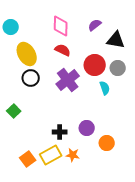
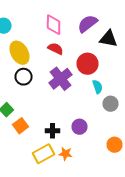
purple semicircle: (95, 25) -> (88, 24), size x1.5
gray circle: (118, 68) -> (110, 104), moved
orange circle: (107, 143) -> (114, 145), moved
orange square: (28, 159) -> (20, 126), moved

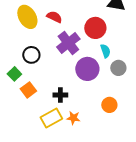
red semicircle: (56, 49) -> (54, 17), moved
black circle: (24, 77) -> (31, 55), moved
purple circle: (80, 127) -> (87, 69), moved, size x1.5
orange circle: (114, 145) -> (109, 105), moved

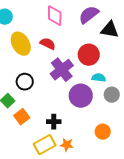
cyan semicircle: (105, 51) -> (99, 78), turned -64

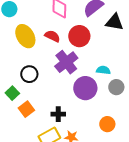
red circle: (89, 55) -> (79, 36), moved

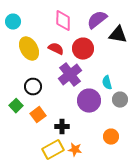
cyan semicircle: (103, 70) -> (107, 83), turned -112
orange square: (26, 109) -> (38, 115), moved

